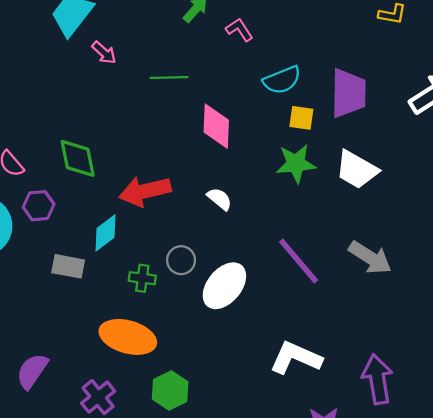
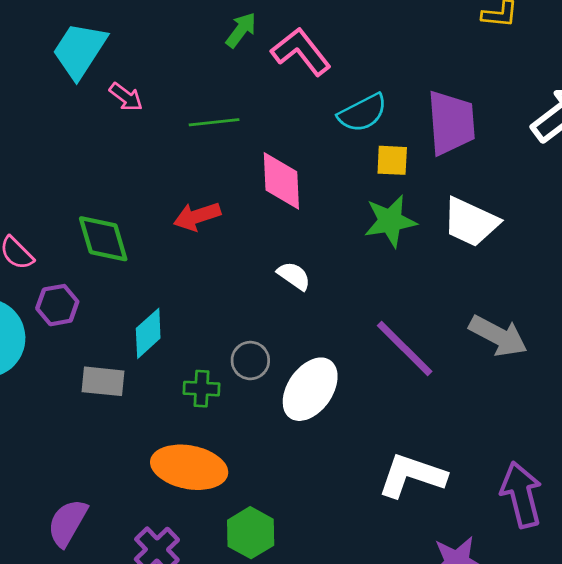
pink L-shape: (239, 30) -> (301, 52), size x1.6
red arrow: (145, 191) -> (197, 216), moved, size x0.7

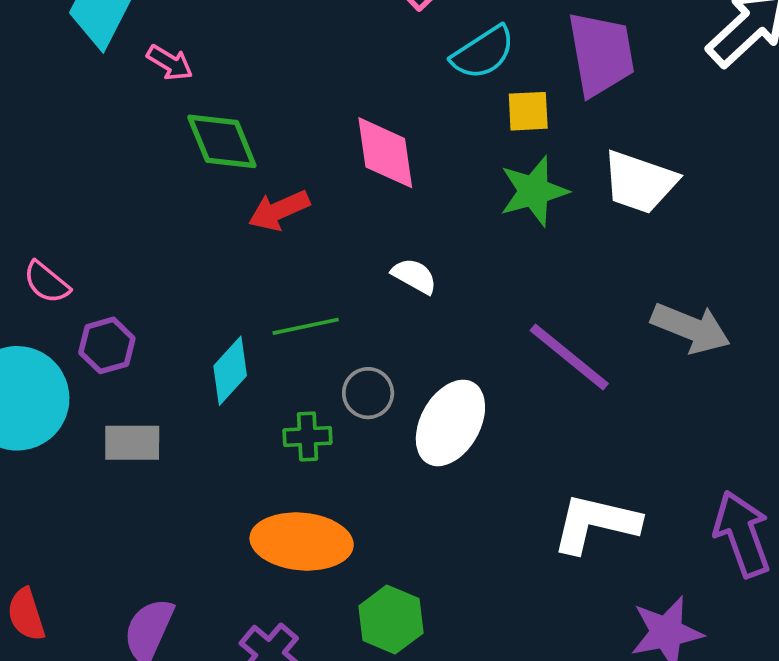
green line: (214, 122) -> (306, 326), moved
green diamond: (103, 239) -> (222, 141), moved
gray rectangle: (103, 381) -> (132, 443), moved

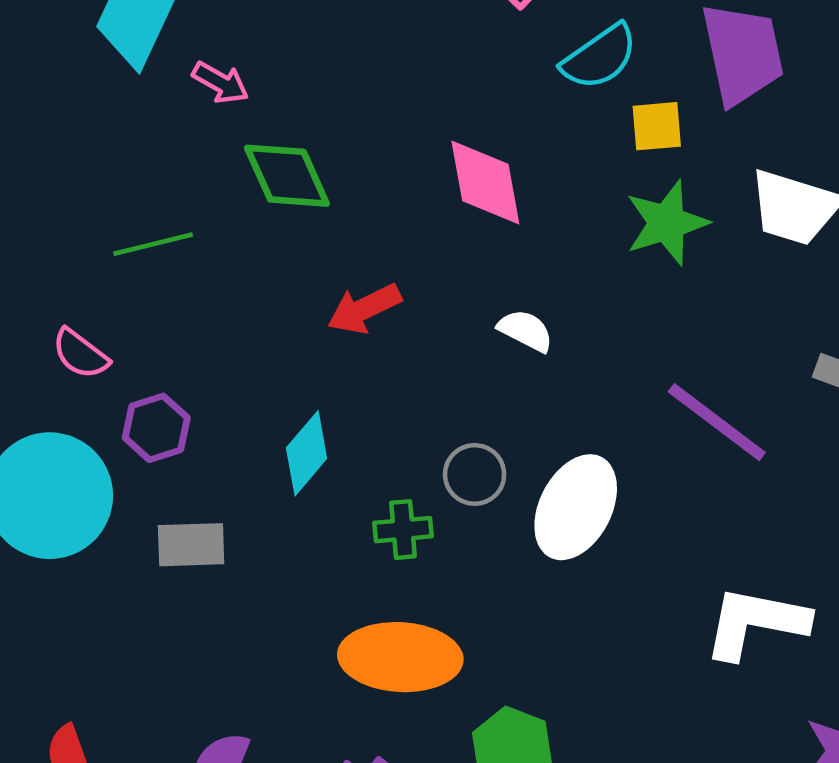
red arrow: (279, 210) -> (364, 309), moved
green line: (306, 326) -> (153, 244), moved

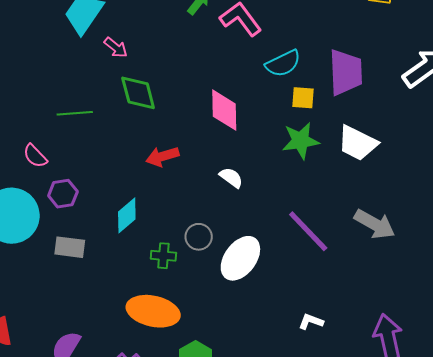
white L-shape: (756, 623) -> (311, 322), size x0.5

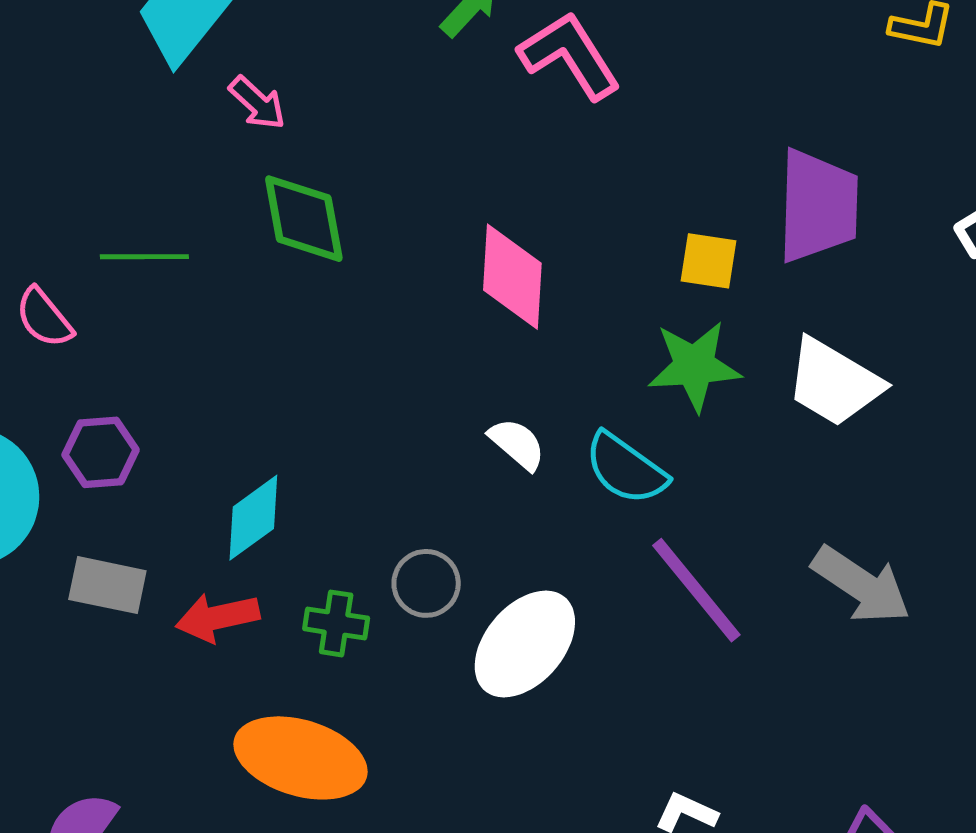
cyan semicircle: (283, 63) -> (626, 469), moved, turned 57
pink semicircle: (35, 156) -> (44, 318), moved
red arrow: (162, 156) -> (218, 617), moved

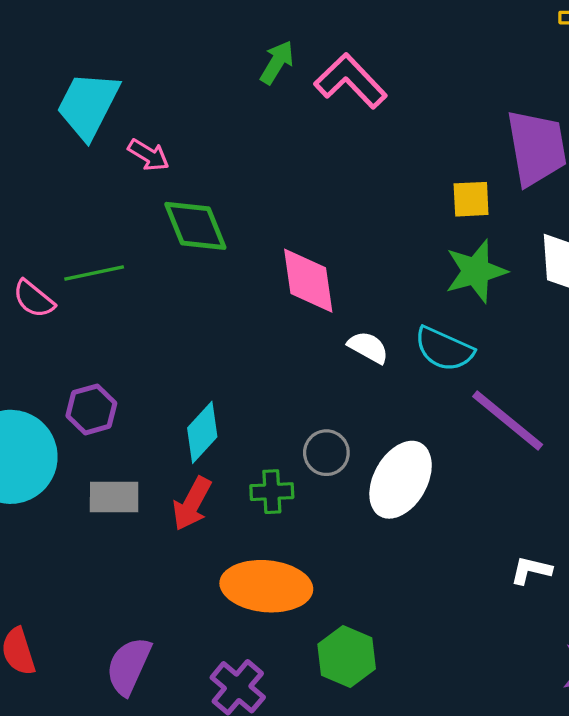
pink diamond: (512, 277) -> (308, 281), moved
pink semicircle: (44, 318) -> (34, 299), moved
red arrow: (218, 617) -> (192, 504), turned -38

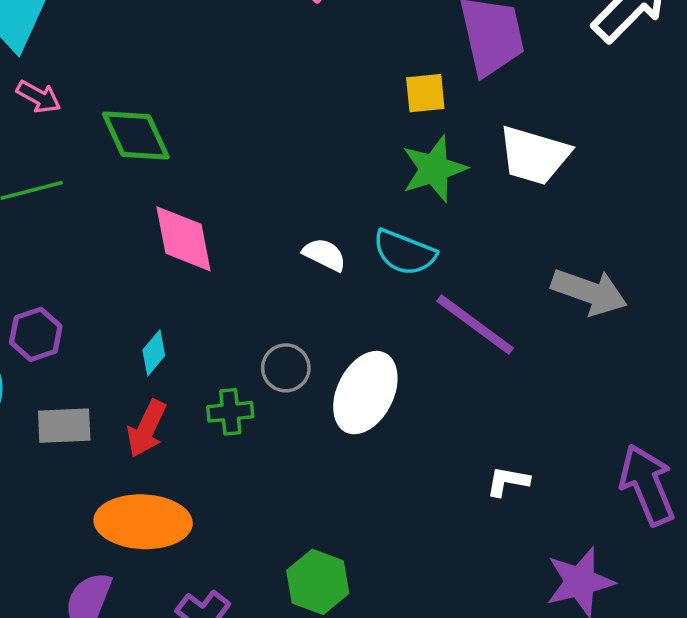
pink arrow: (149, 155) -> (39, 97), moved
pink diamond: (308, 281) -> (183, 239), moved
cyan diamond: (202, 432) -> (154, 353), size x0.7
orange ellipse: (266, 586) -> (143, 522), moved

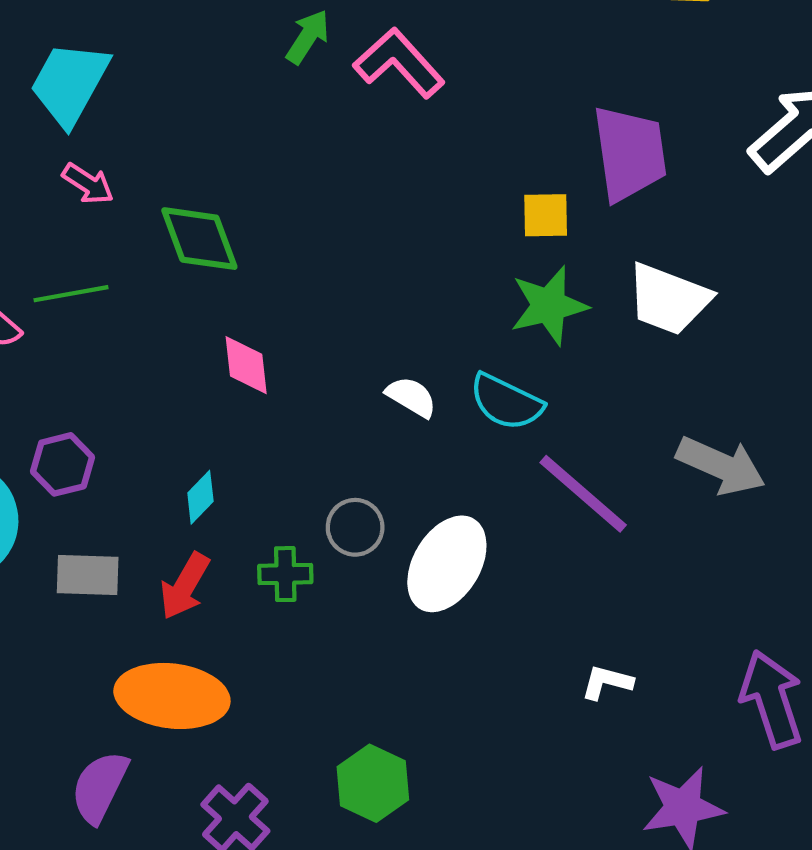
pink diamond: (183, 239) -> (246, 365), size x0.7

